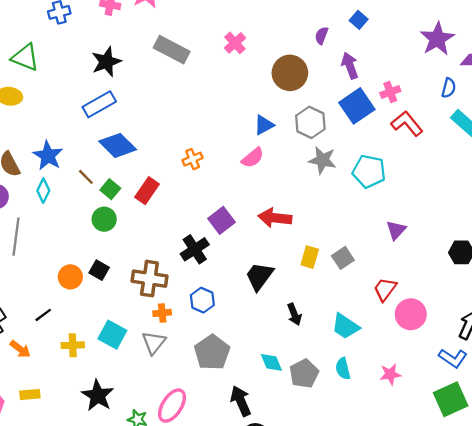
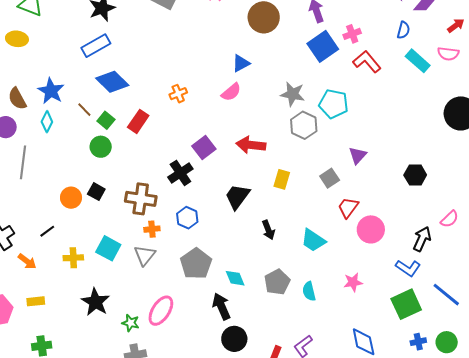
gray hexagon: (310, 122) -> (304, 125), moved
gray square: (343, 258) -> (330, 178), moved
cyan diamond: (271, 362) -> (235, 278), moved
cyan semicircle: (343, 369) -> (309, 291), moved

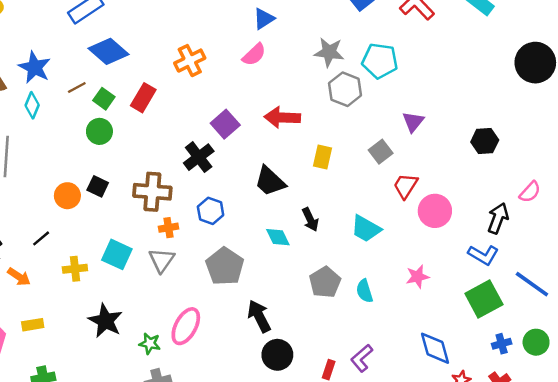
orange cross: (178, 94) -> (190, 61), size x1.4
brown line: (84, 110) -> (77, 87), turned -70
black trapezoid: (237, 196) -> (270, 181), turned -80
cyan diamond: (235, 278) -> (278, 237), moved

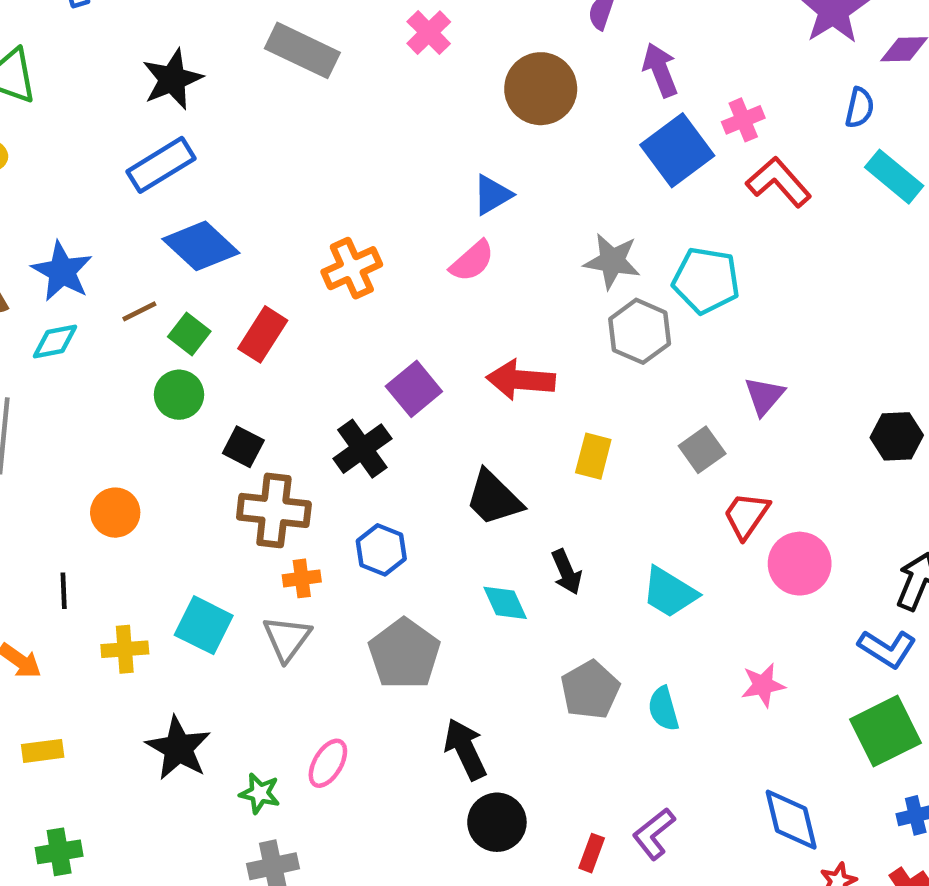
cyan diamond: (32, 105) -> (55, 342), turned 55
black square: (98, 186) -> (243, 447), moved
black line: (41, 238) -> (64, 591), turned -54
pink ellipse: (186, 326) -> (328, 763), size x0.7

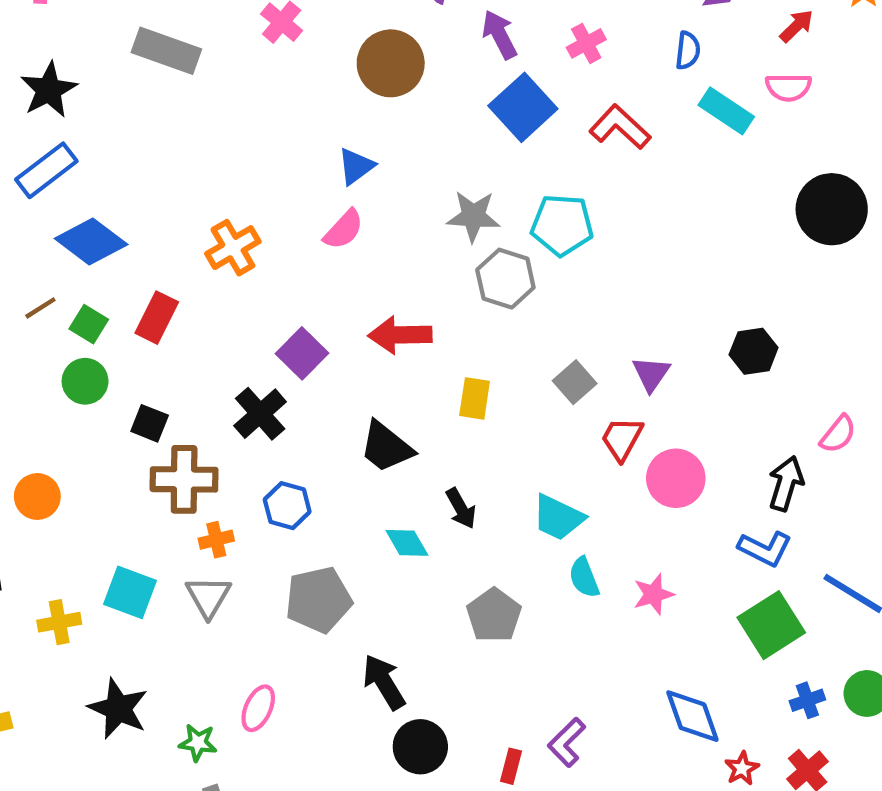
pink cross: (743, 120) -> (586, 43), moved
purple triangle: (764, 396) -> (651, 374), moved
gray pentagon: (404, 654) -> (318, 600), turned 30
cyan semicircle: (663, 709) -> (584, 577), moved

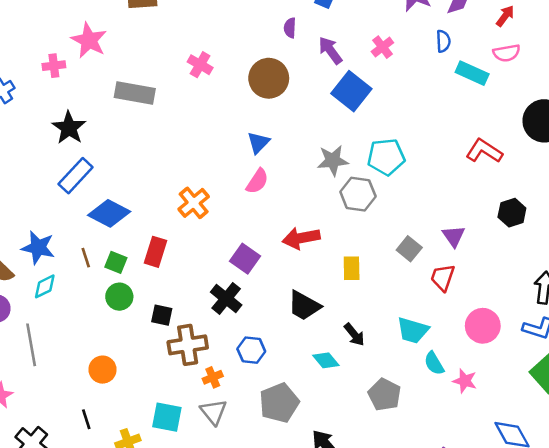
red L-shape: (620, 127) -> (484, 151), moved
brown line: (40, 308) -> (86, 258), turned -66
pink circle: (676, 478) -> (483, 326), moved
pink star: (653, 594) -> (465, 381), moved, turned -30

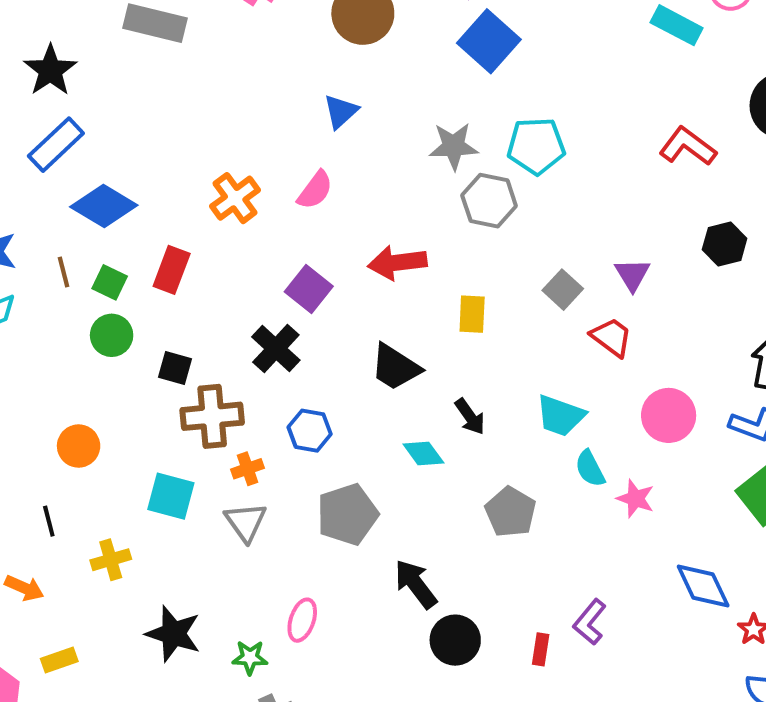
pink semicircle: (257, 181) -> (315, 190), moved
red trapezoid: (443, 277) -> (612, 337), turned 104
cyan square: (167, 417) -> (171, 496), moved

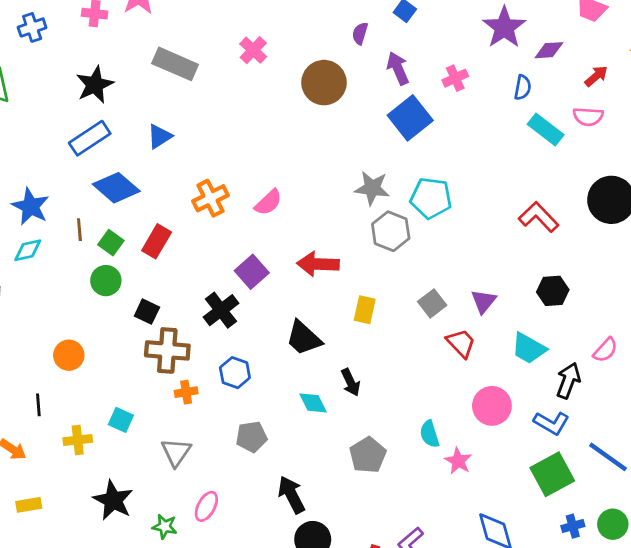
blue triangle: (341, 111) -> (160, 136), moved
cyan trapezoid: (560, 416) -> (529, 348), moved
cyan square: (171, 496) -> (121, 420), moved, size x0.7
gray pentagon: (347, 514) -> (251, 437), size x0.7
gray triangle: (246, 522) -> (176, 452), moved

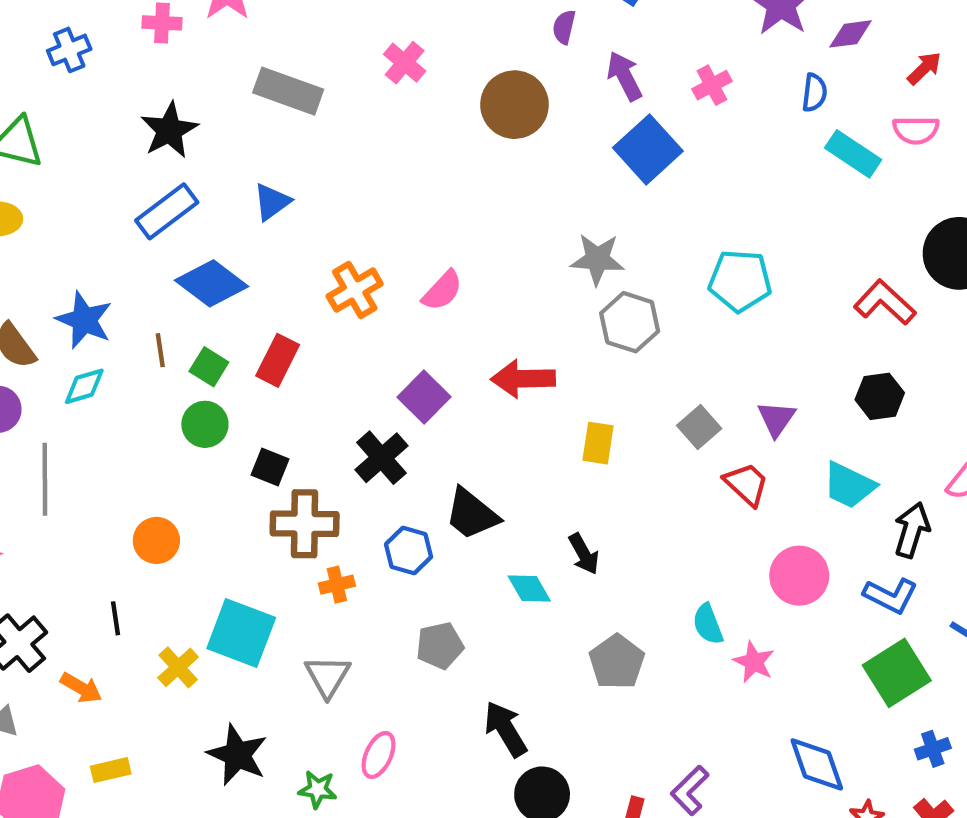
cyan pentagon: (431, 198) -> (740, 281), moved
red L-shape: (539, 217) -> (885, 302), moved
black trapezoid: (304, 338) -> (472, 514), moved
cyan square: (121, 420) -> (241, 633), size x1.8
yellow cross: (78, 440) -> (178, 667), turned -32

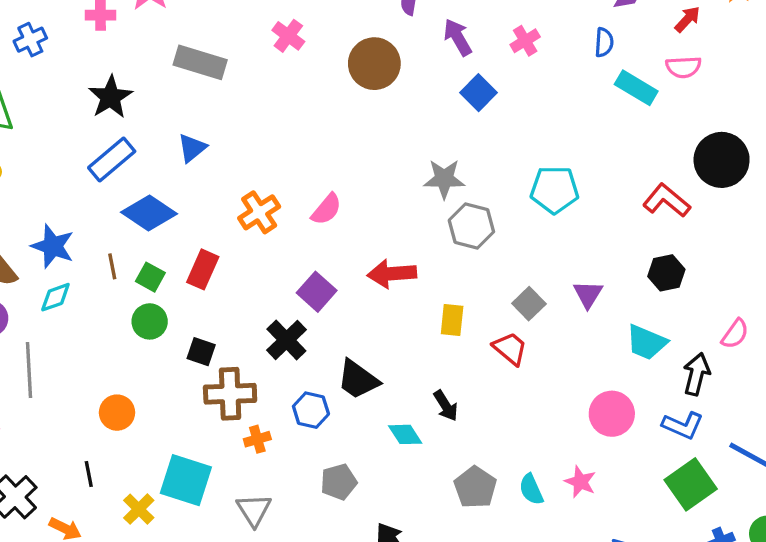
blue square: (648, 149) -> (479, 93), size x0.7
red trapezoid: (746, 484) -> (510, 348), moved
cyan semicircle: (708, 624) -> (531, 489), moved

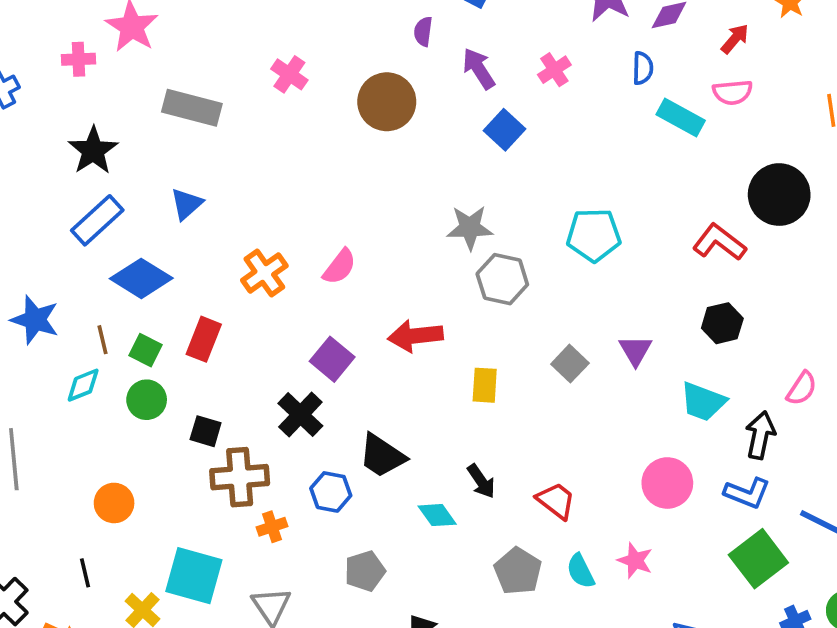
cyan diamond: (55, 297) -> (83, 385), moved
red trapezoid: (510, 348) -> (556, 501), moved

